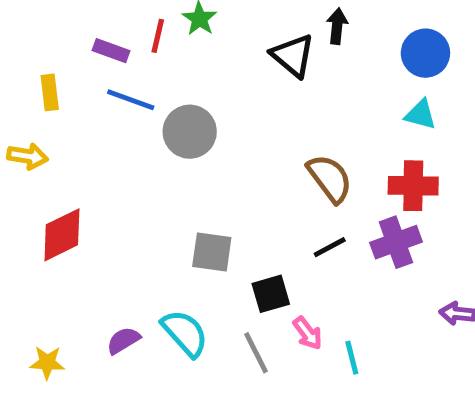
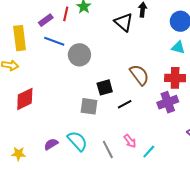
purple rectangle: (111, 51) -> (46, 20), turned -56
yellow rectangle: (50, 92) -> (20, 38), size x1.6
black line: (330, 247) -> (125, 104), moved
black square: (271, 294) -> (105, 87), moved
cyan line: (352, 358) -> (149, 152), turned 56

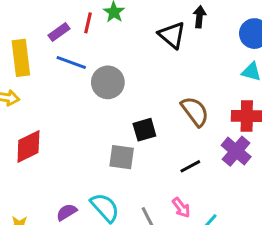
purple cross: (168, 102) -> (236, 151), turned -30
black line: (125, 104) -> (190, 166), moved

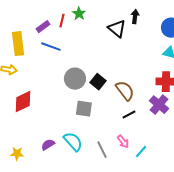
gray circle: (108, 82) -> (75, 79), moved
brown semicircle: (195, 111) -> (125, 91), moved
black square: (144, 130) -> (98, 82), moved, turned -35

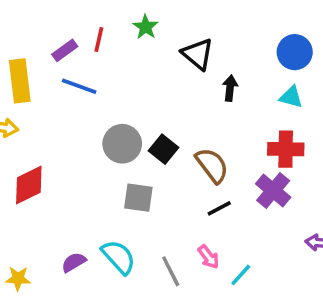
green star: (79, 14) -> (146, 27), moved
black arrow: (135, 17) -> (230, 88), moved

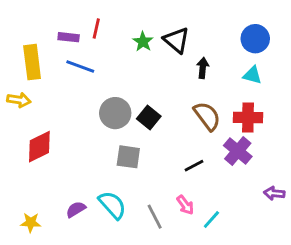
green star: (146, 27) -> (143, 42), moved
purple rectangle: (65, 50) -> (69, 37), turned 42
brown semicircle: (212, 165) -> (207, 116), moved

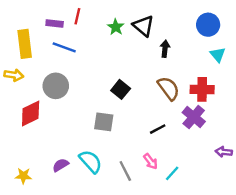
cyan triangle: (252, 75) -> (218, 55), moved, turned 35
gray circle: (115, 113) -> (56, 86), moved

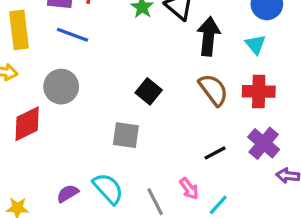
black arrow: (165, 49) -> (209, 36), size x1.6
cyan triangle: (218, 55) -> (255, 44), moved
purple cross: (194, 117) -> (264, 143), moved
black line: (158, 129) -> (215, 153), moved

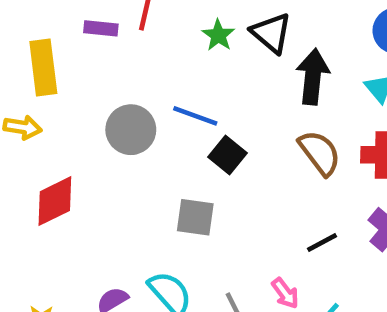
blue line: (72, 35) -> (195, 116), moved
gray circle: (61, 87) -> (131, 130), moved

